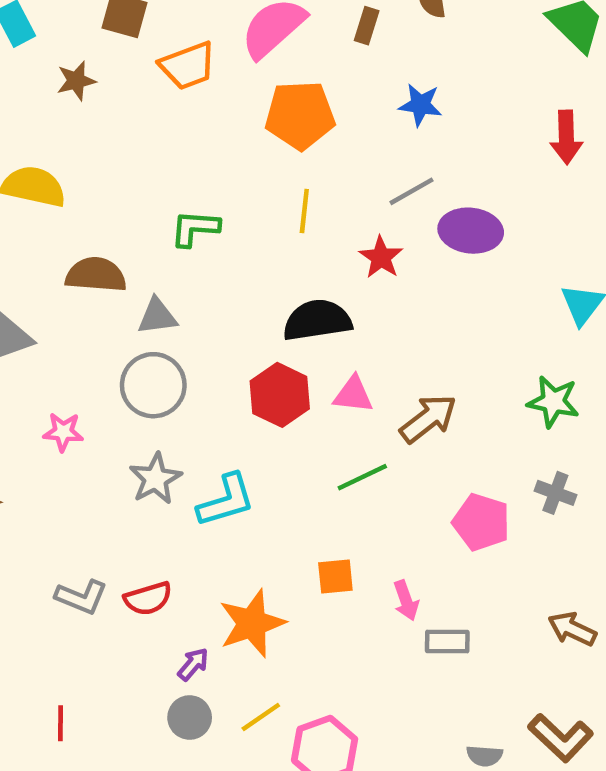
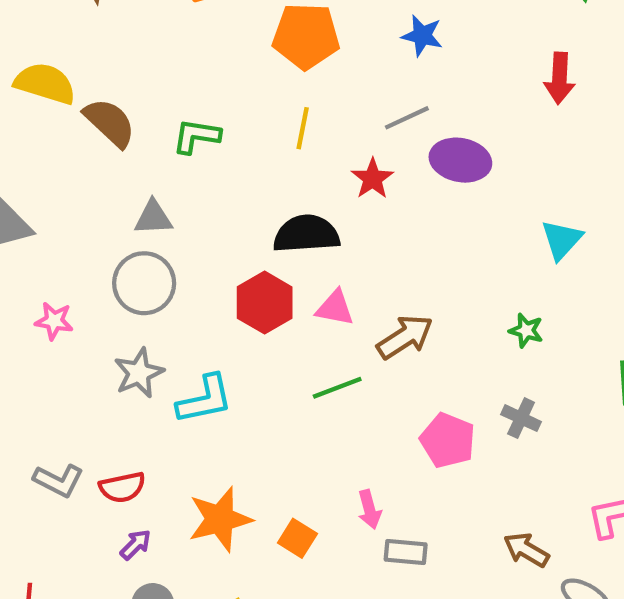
brown semicircle: (96, 275) -> (110, 123), moved, turned 34
green star: (553, 402) -> (526, 330), size x0.7
orange square: (335, 576) -> (297, 538), moved, turned 33
purple arrow: (193, 664) -> (136, 545), moved

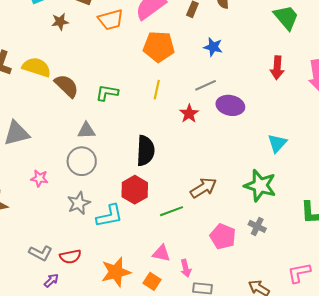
black semicircle: (306, 234) -> (145, 151), moved, turned 96
red hexagon: (265, 303) -> (135, 190), moved
pink triangle: (335, 308) -> (161, 253), moved
green star: (526, 330) -> (260, 186), size x2.0
purple arrow: (136, 545) -> (51, 280), moved

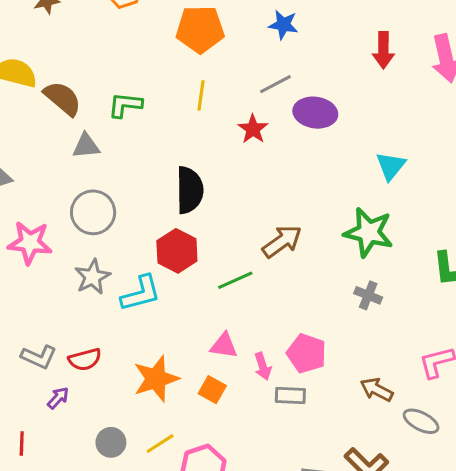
gray triangle: (86, 131) -> (86, 146), moved
pink star: (39, 178) -> (30, 243), size x1.6
pink pentagon: (223, 236) -> (306, 353), moved

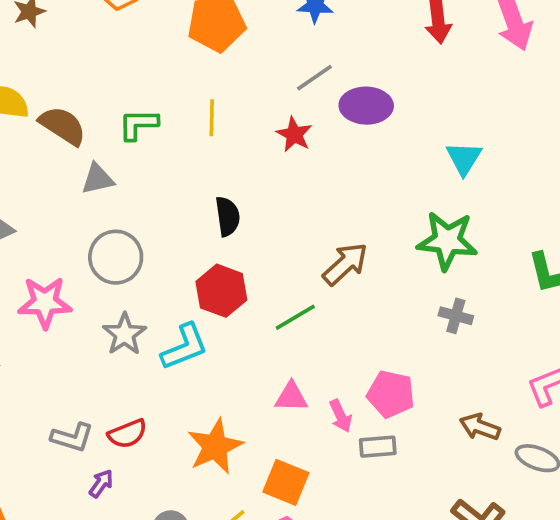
yellow line: (201, 95) -> (212, 118), moved
black semicircle: (190, 190) -> (228, 216), size x0.7
orange square: (212, 390) -> (286, 482), moved, size x1.4

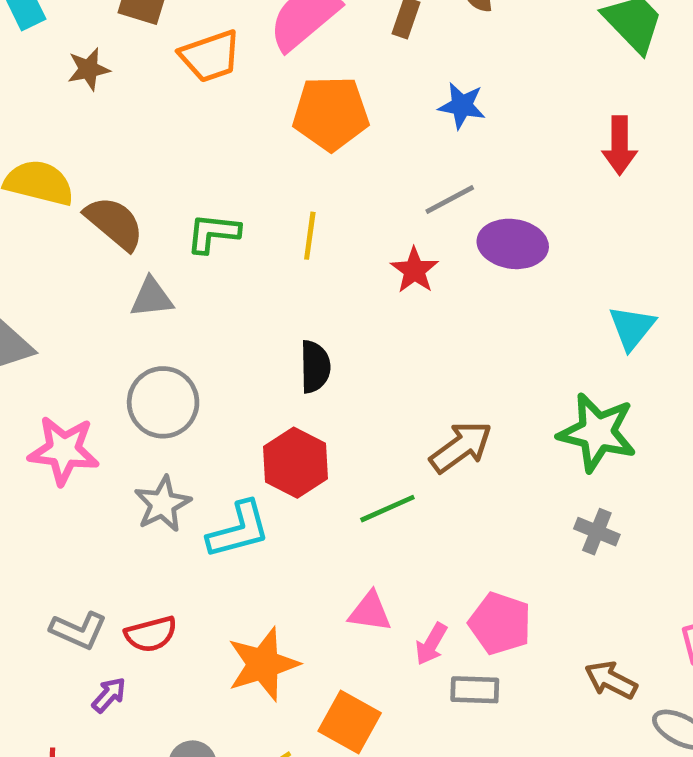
pink arrow: (341, 416) -> (431, 644), turned 48

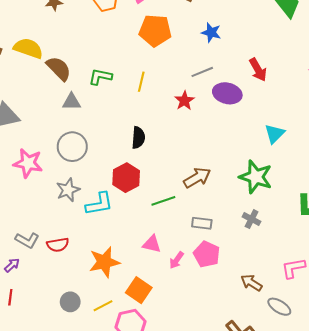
red arrow: (620, 145) -> (258, 70), moved, turned -35
gray rectangle: (475, 690) -> (202, 223), moved
purple arrow: (109, 695) -> (12, 265), moved

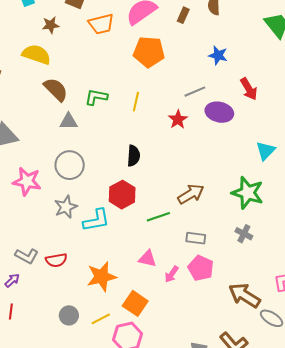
blue star: (211, 33) -> (218, 55), moved
yellow semicircle: (28, 48) -> (36, 54), moved
brown arrow: (252, 283) -> (244, 295), size x1.5

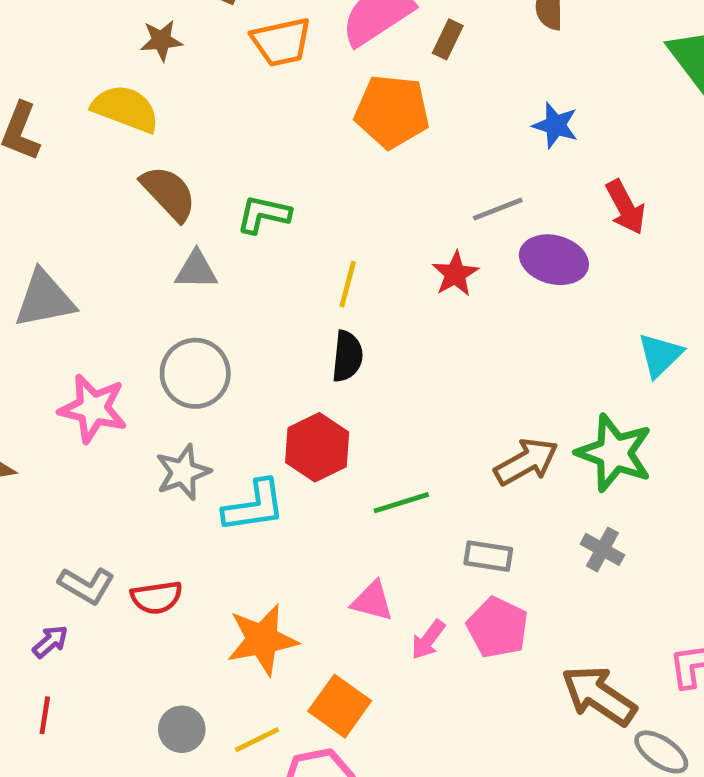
brown rectangle: (183, 15) -> (448, 39), moved
yellow line: (136, 102) -> (348, 284), moved
brown arrow: (191, 194) -> (526, 462), moved

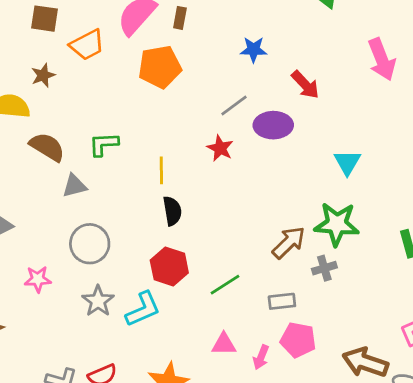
brown star: (161, 40) -> (43, 75), moved
pink star: (93, 409) -> (38, 279), size x0.7
gray cross: (602, 549) -> (324, 268), moved, turned -30

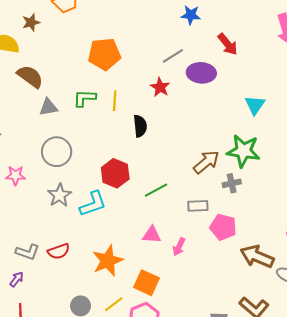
orange pentagon: (160, 67) -> (104, 54), moved
green L-shape: (104, 144) -> (85, 98), moved
black semicircle: (172, 211) -> (140, 126), moved
pink pentagon: (298, 340) -> (223, 227), moved

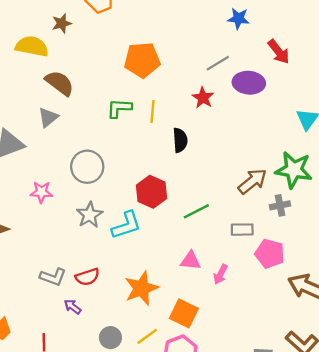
gray triangle: (48, 107) -> (48, 117), moved, turned -30
purple arrow: (17, 279) -> (73, 307), moved, turned -91

